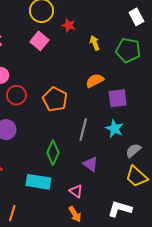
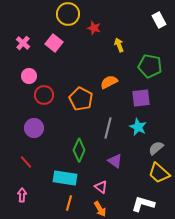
pink square: (39, 41) -> (54, 43), moved
green pentagon: (128, 50) -> (150, 66), moved
orange semicircle: (95, 81) -> (109, 82), moved
orange line: (12, 213) -> (69, 203), moved

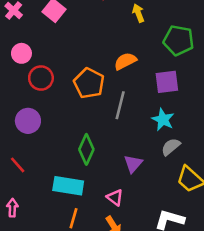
gray line: (108, 128) -> (120, 105), moved
gray semicircle: (156, 148) -> (171, 147), moved
purple triangle: (115, 161) -> (133, 164), turned 35

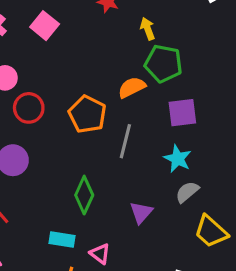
green pentagon: (179, 40) -> (163, 64), moved
cyan rectangle: (68, 186) -> (62, 239), size x0.7
pink triangle: (115, 197) -> (100, 254), moved

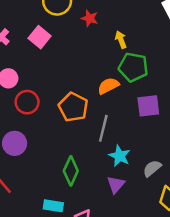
cyan star: (178, 159) -> (120, 156), moved

